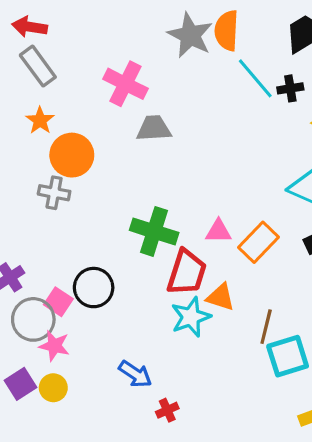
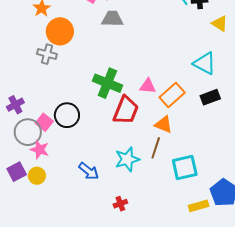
orange triangle: (220, 297) -> (164, 124), moved
cyan star: (191, 317) -> (127, 159), moved
brown line: (266, 327) -> (156, 148), moved
red cross: (167, 410) -> (120, 204), moved

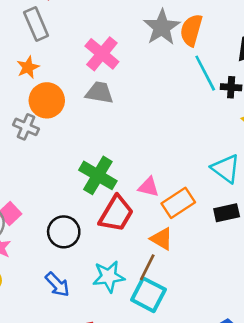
gray trapezoid: (112, 19) -> (99, 93), moved
black circle: (67, 115) -> (64, 232), moved
cyan square: (185, 167) -> (148, 295), moved, turned 32

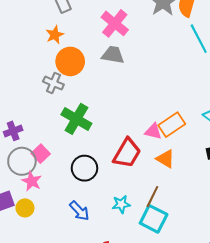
green cross: (98, 175) -> (76, 119), moved
orange rectangle: (178, 203) -> (172, 125), moved
orange triangle: (162, 239) -> (165, 159), moved
cyan star: (109, 276) -> (121, 204), size x0.7

